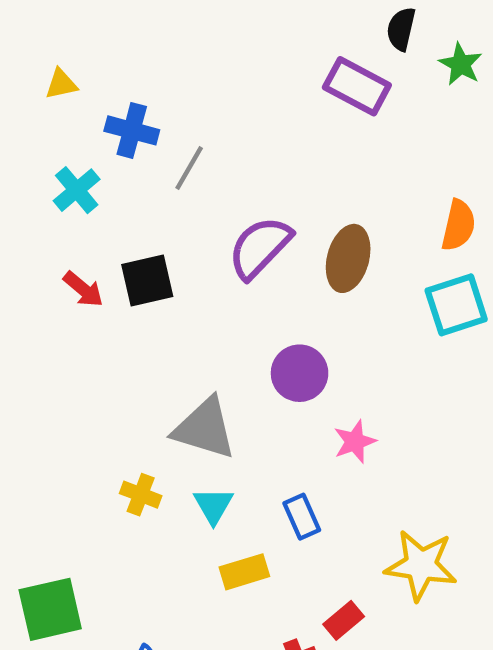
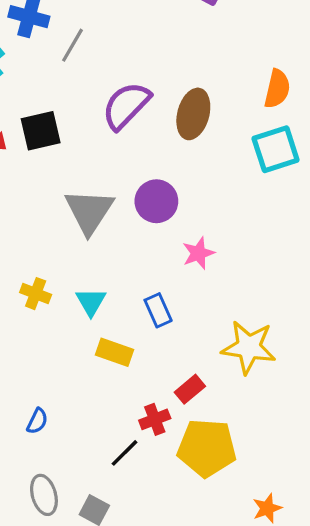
gray triangle: (205, 428) -> (89, 211), moved, turned 46
yellow rectangle: (244, 572) -> (114, 352), turned 36

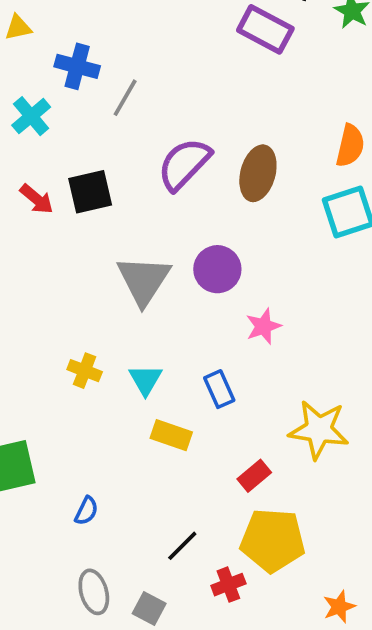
red cross: (155, 419) -> (228, 585), moved

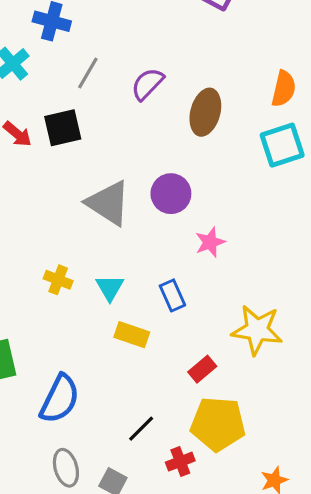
gray line: (125, 98) -> (88, 73), moved
purple semicircle: (184, 164) -> (147, 84), moved, size x0.7
gray triangle: (144, 280) -> (108, 203), turned -30
blue semicircle: (86, 511) -> (60, 399), size x2.0

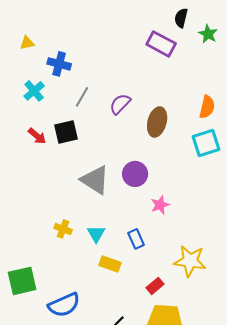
blue semicircle: (60, 399) -> (64, 305), turned 40

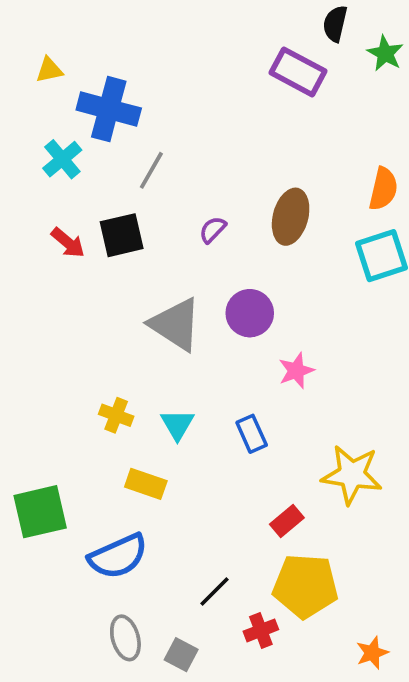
blue cross: (59, 64) -> (109, 109), size x1.4
purple semicircle: (120, 104) -> (213, 230), moved, size x0.7
yellow rectangle: (110, 264) -> (146, 484), moved

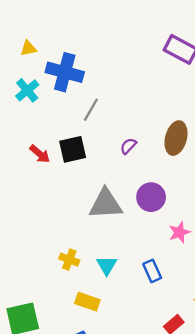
cyan cross: (62, 159) -> (27, 90), moved
gray triangle: (176, 324) -> (106, 204), turned -36

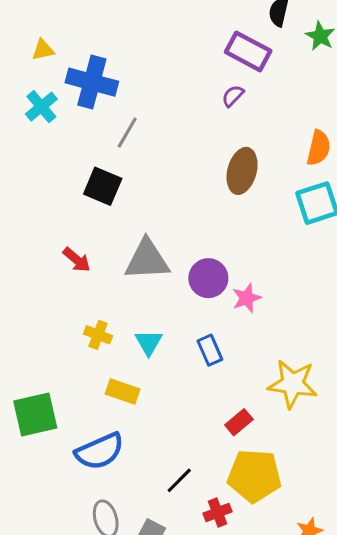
purple semicircle: (128, 146) -> (233, 96), moved
black square: (73, 149) -> (103, 186), turned 36
red arrow: (40, 154) -> (77, 260), moved
purple circle: (151, 197) -> (208, 278), moved

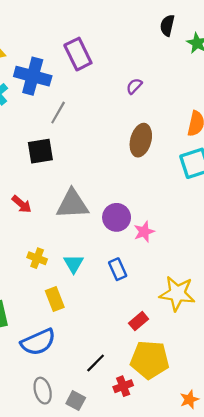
purple rectangle: (248, 51) -> (78, 54), moved, turned 36
black square: (103, 186) -> (40, 151), turned -32
yellow rectangle: (123, 392) -> (55, 299), turned 50

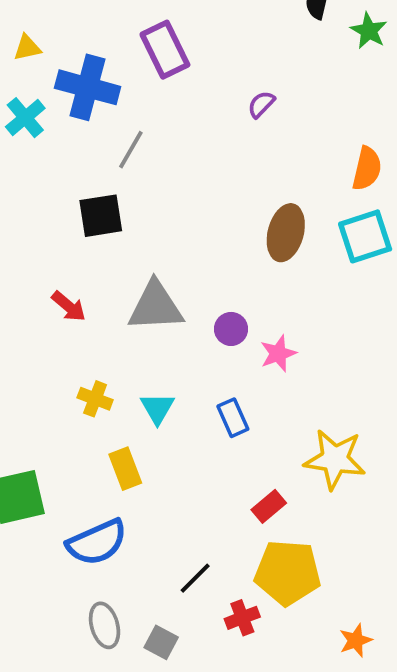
brown ellipse: (141, 140) -> (286, 233), moved
purple circle: (117, 217) -> (231, 329), size x0.7

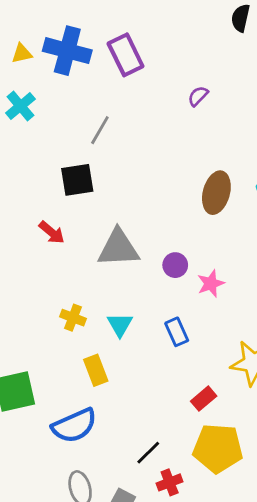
blue cross: (88, 87) -> (67, 51), moved
red arrow: (69, 306) -> (52, 232), moved
red cross: (242, 618) -> (170, 482), moved

